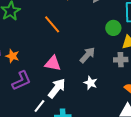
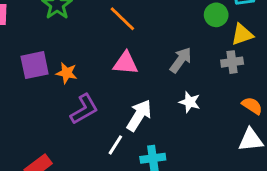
pink triangle: (53, 63) -> (126, 63), moved

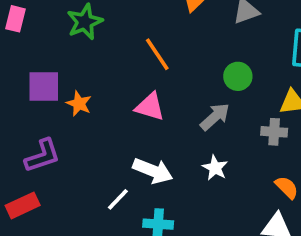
green circle: (216, 15) -> (238, 76), moved
purple L-shape: (84, 109) -> (42, 156), moved
white arrow: (139, 115) -> (153, 171), turned 68

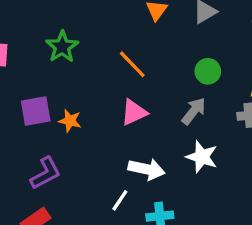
pink triangle: (150, 107) -> (134, 112), turned -32
white star: (215, 168) -> (202, 157), size x1.4

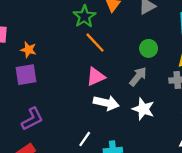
green star: (62, 47) -> (84, 16), moved
orange star: (70, 121) -> (28, 50), moved
white arrow: (147, 169) -> (106, 103), moved

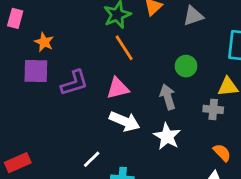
gray arrow: (138, 76) -> (168, 97), turned -66
purple L-shape: (32, 119) -> (74, 83), moved

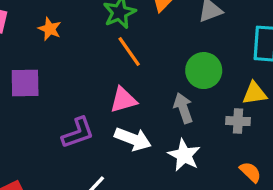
orange star: (44, 42) -> (50, 29), moved
green circle: (186, 66) -> (204, 71), size x1.4
purple L-shape: (74, 83) -> (78, 133), moved

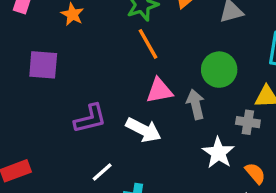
pink triangle: (123, 100) -> (159, 91), moved
white star: (184, 155) -> (218, 153), moved

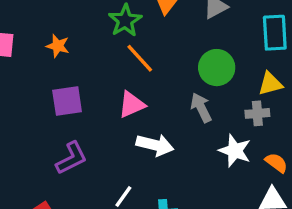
purple square: (43, 65) -> (67, 101), moved
pink triangle: (159, 91) -> (132, 105), moved
purple L-shape: (90, 119) -> (71, 158), moved

